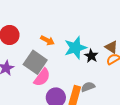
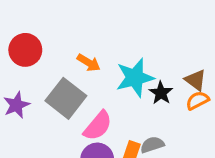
pink semicircle: (42, 77) -> (98, 126), moved

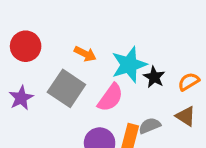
brown triangle: (195, 80) -> (186, 116), moved
pink semicircle: (98, 126) -> (110, 98), moved

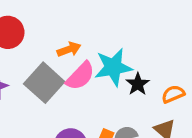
orange arrow: (85, 54) -> (69, 49), turned -55
pink semicircle: (110, 98) -> (80, 76), moved

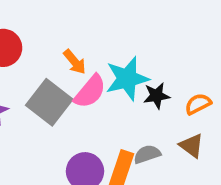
orange arrow: (69, 49) -> (75, 62), turned 75
black star: (138, 84) -> (157, 96), turned 30

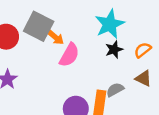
cyan star: (127, 79) -> (110, 24), moved
gray square: (49, 102) -> (39, 26), moved

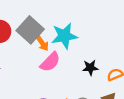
cyan star: (110, 24) -> (64, 36), moved

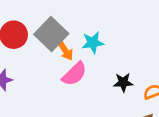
cyan star: (64, 36) -> (93, 43), size x0.7

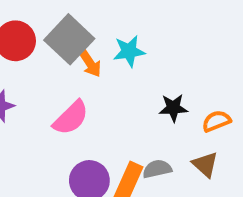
pink semicircle: (74, 74) -> (71, 118), moved

